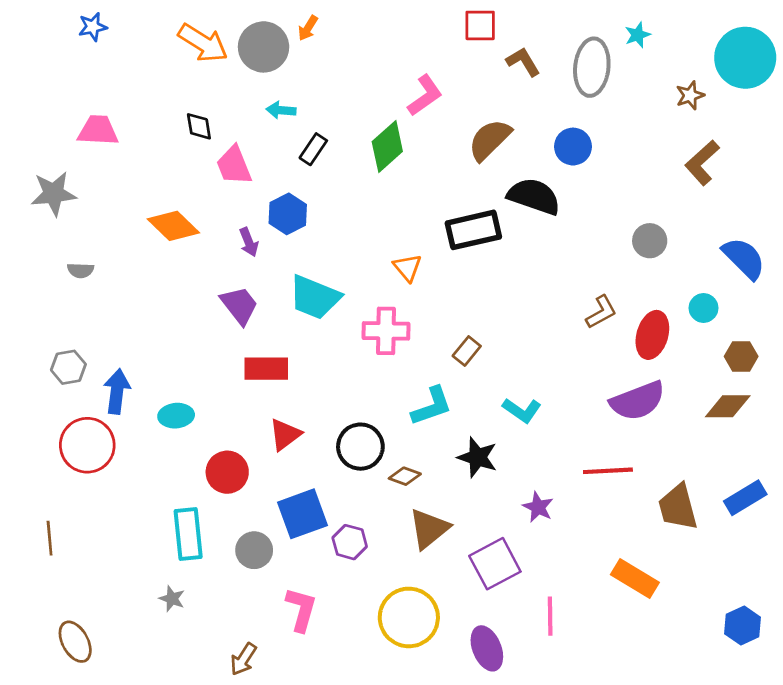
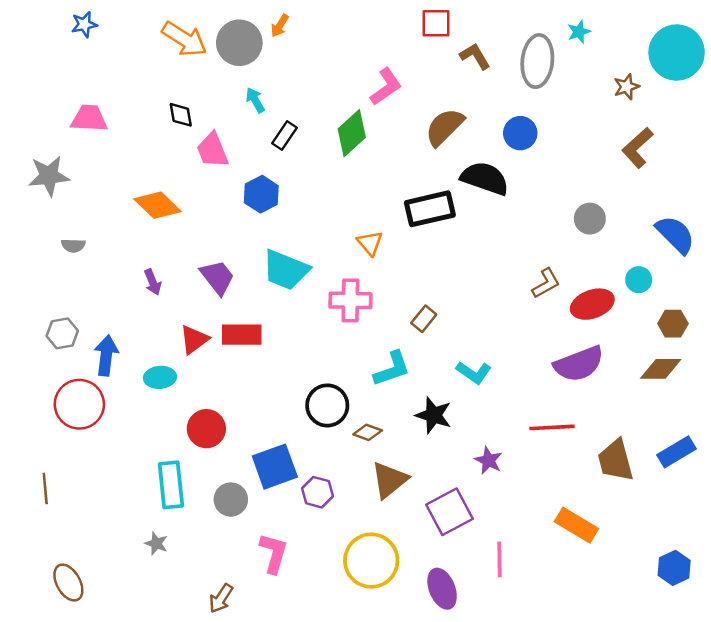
cyan arrow: (281, 110) -> (255, 100), turned 55
purple arrow: (249, 242) -> (153, 282), moved
red ellipse: (652, 335) -> (592, 304), turned 54
red triangle: (285, 434) -> (194, 340), moved

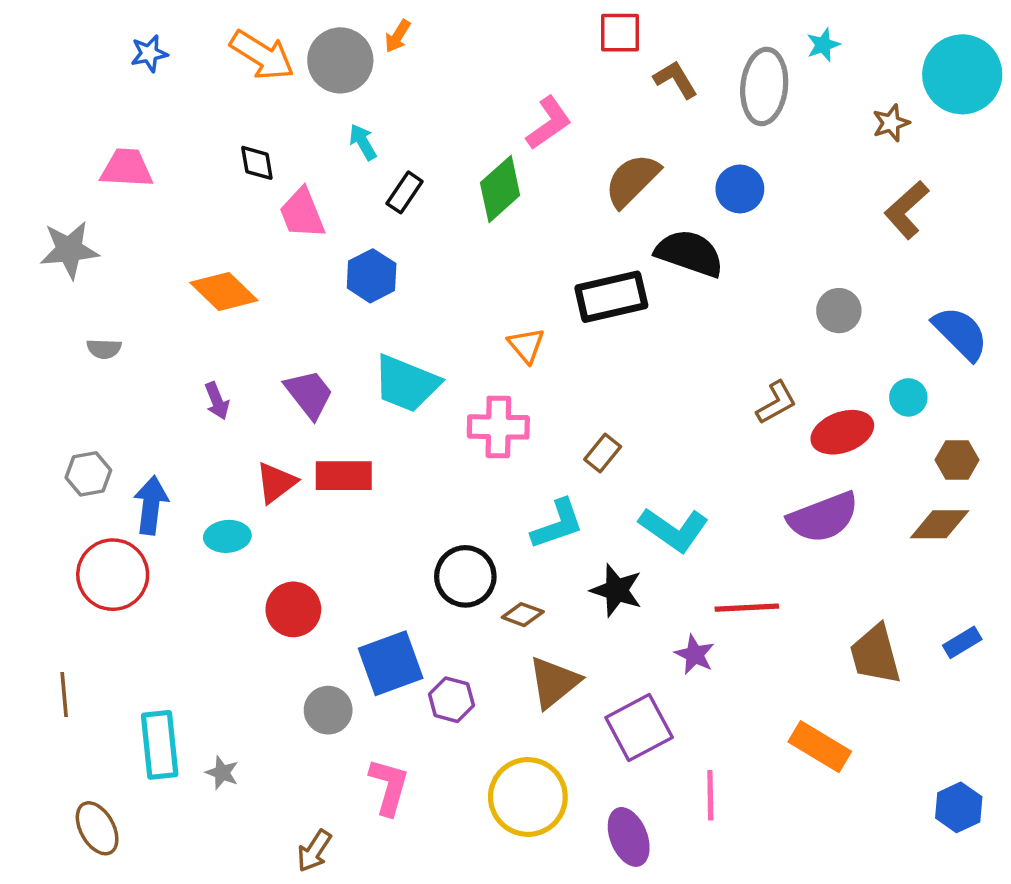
blue star: (84, 24) -> (149, 53), moved
cyan L-shape: (474, 372) -> (674, 529), size x1.4
red line: (552, 427) -> (747, 608), moved
blue rectangle: (677, 452) -> (962, 642), size x0.7
cyan rectangle: (171, 485) -> (160, 745), moved

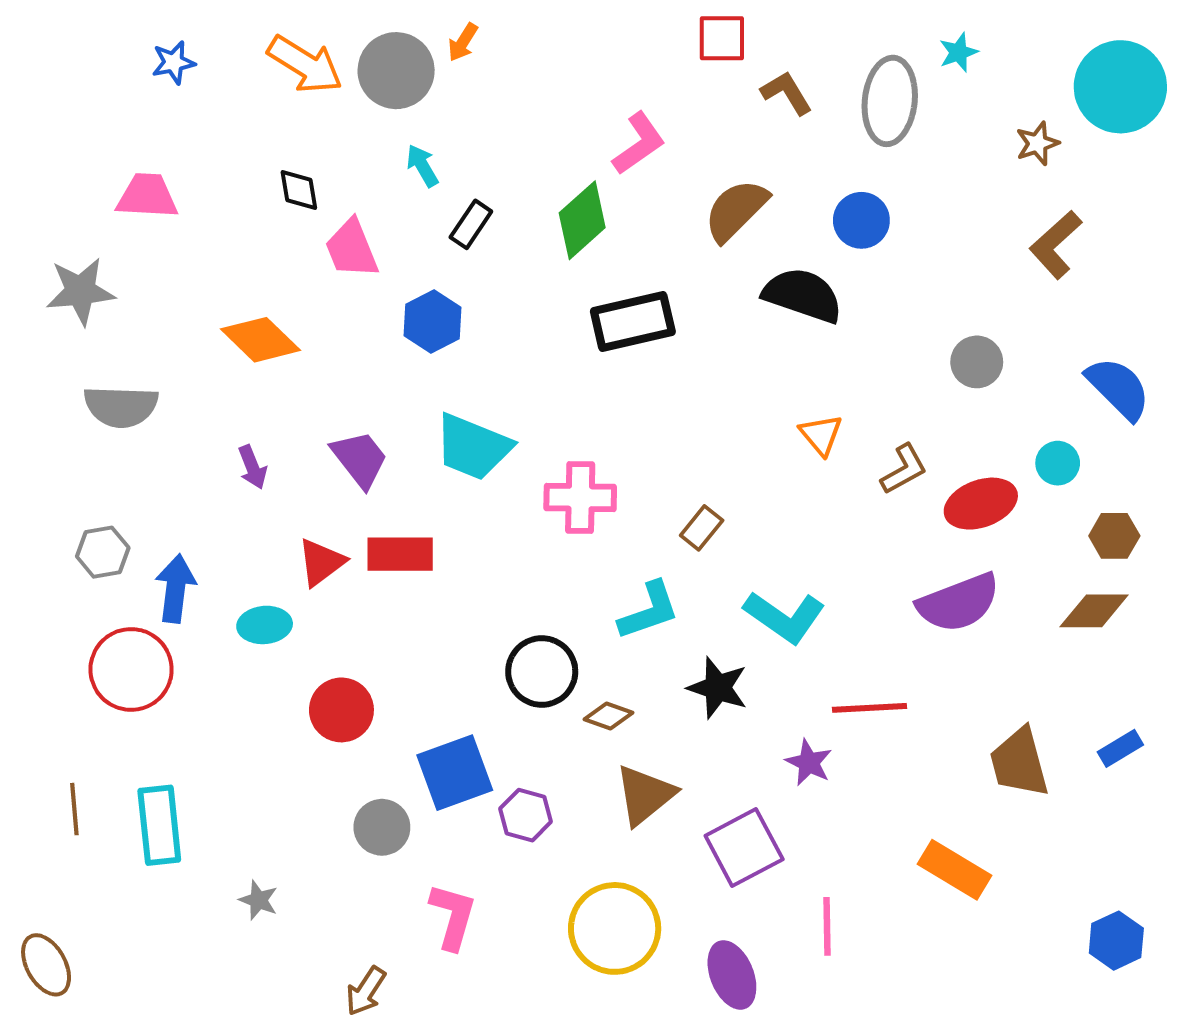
black rectangle: (611, 297) -> (633, 321), moved
orange triangle: (526, 345) -> (821, 435), moved
gray semicircle: (104, 349) -> (121, 406), size x1.8
cyan rectangle: (160, 745) -> (159, 825), moved
brown ellipse: (97, 828) -> (46, 965), moved

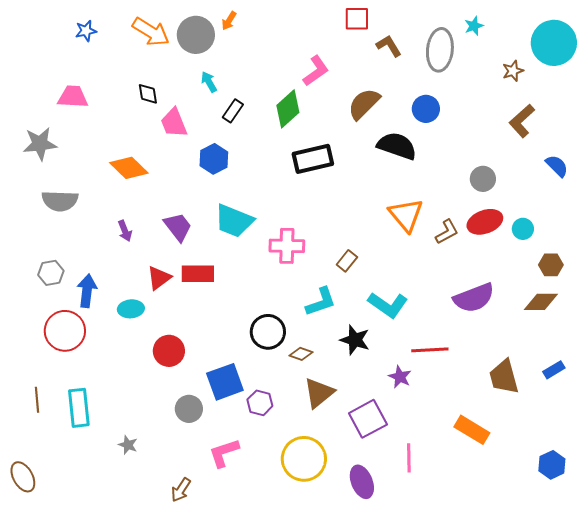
blue semicircle: (1118, 388) -> (557, 166), moved, size x0.7
orange triangle: (821, 435) -> (406, 215), size x1.6
red ellipse: (981, 504) -> (485, 222), moved
pink L-shape: (453, 916) -> (224, 453), turned -124

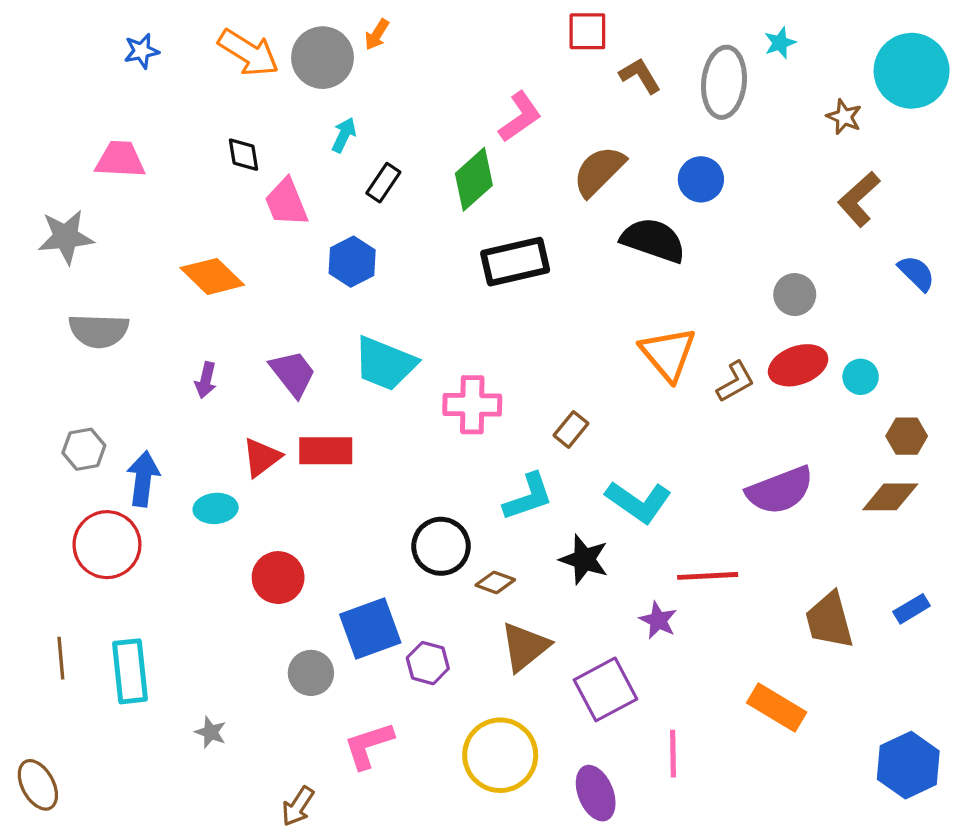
brown star: (513, 71) -> (844, 117), turned -30
cyan arrow: (209, 82) -> (344, 135), turned 55
purple arrow: (125, 231) -> (206, 380), turned 35
blue hexagon: (552, 465) -> (908, 765), size x1.4

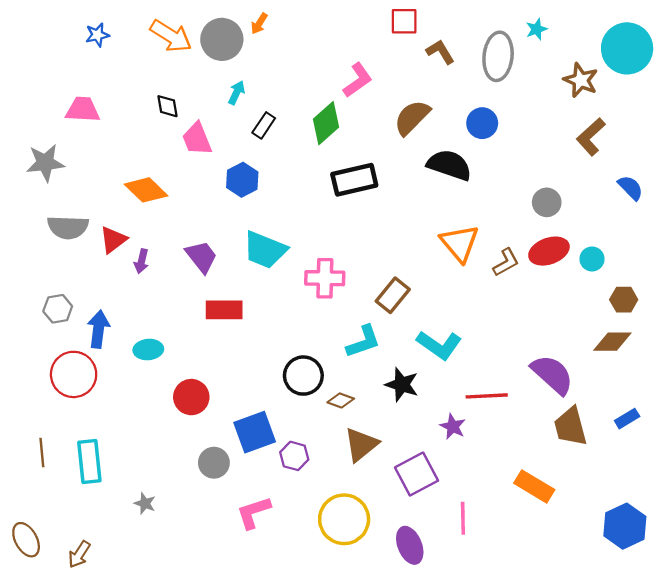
brown star: (844, 117) -> (581, 80), size x1.4
brown rectangle: (571, 429) -> (393, 295), size x1.4
red triangle: (262, 457) -> (113, 240), moved
purple semicircle: (780, 490) -> (552, 374), moved, turned -117
brown arrow: (298, 806) -> (79, 554), moved

